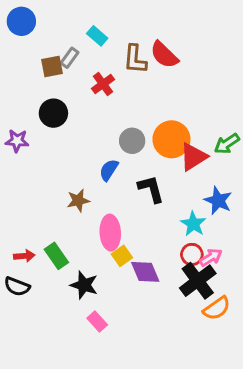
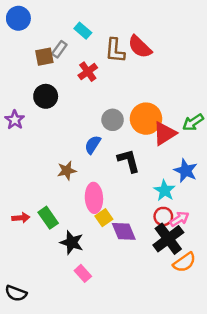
purple star: (17, 141) -> (15, 120), turned 30
black semicircle: (17, 286) -> (16, 293), moved

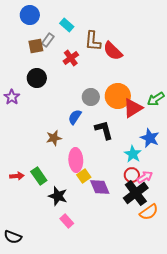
blue circle: (18, 18) -> (30, 15), moved
red semicircle: (140, 47) -> (113, 51), moved

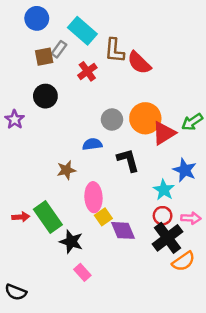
cyan rectangle: (67, 25) -> (82, 31), size x1.6
blue semicircle: (75, 117) -> (92, 144), turned 49
green rectangle: (39, 176) -> (48, 217), size x1.4
pink arrow: (145, 177) -> (191, 218), moved, turned 35

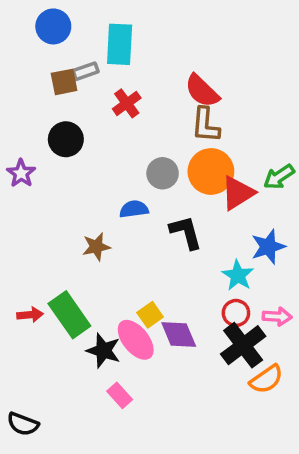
cyan rectangle: (82, 31) -> (120, 44), turned 52
gray rectangle: (59, 49) -> (86, 71), turned 35
brown L-shape: (114, 50) -> (206, 125), moved
blue star: (185, 170) -> (268, 247), turned 30
pink ellipse: (93, 197) -> (136, 340), moved, turned -36

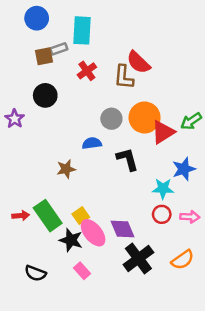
brown L-shape: (206, 125) -> (124, 77), moved
cyan star: (238, 275) -> (163, 189), turned -30
yellow square: (150, 315) -> (81, 216), moved
black cross: (243, 345) -> (138, 258), moved
black semicircle: (23, 424) -> (35, 273), moved

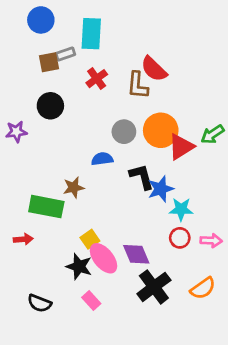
purple star: (15, 119) -> (16, 132), turned 30
blue star: (184, 169) -> (161, 189), moved
green rectangle: (48, 216) -> (46, 207), moved, turned -44

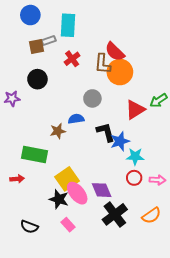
orange circle: (161, 130) -> (120, 72), moved
brown star: (74, 187) -> (58, 131), moved
yellow square: (90, 239) -> (67, 179), size x1.6

